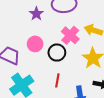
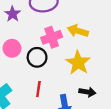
pink cross: (70, 35) -> (52, 37), turned 30

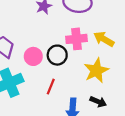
pink circle: (12, 48) -> (33, 56), moved

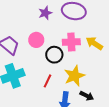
pink circle: (33, 56) -> (36, 40), moved
yellow star: (96, 71) -> (74, 76), moved

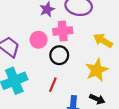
pink cross: (71, 42) -> (63, 31), moved
yellow star: (74, 76) -> (97, 70), moved

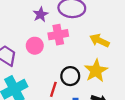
black circle: (59, 55) -> (70, 76), moved

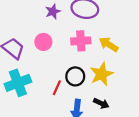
pink cross: (58, 35) -> (81, 41), moved

